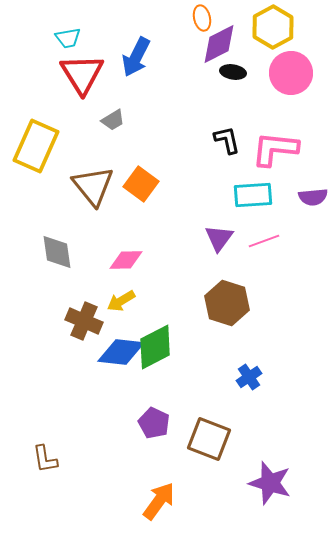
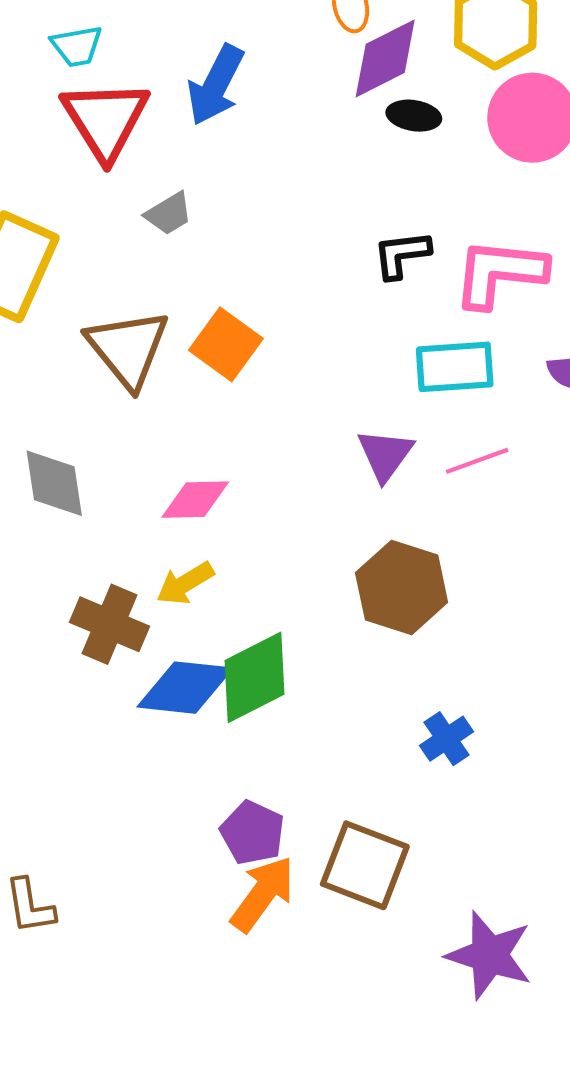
black L-shape: (227, 140) -> (402, 255), turned -84
orange arrow: (159, 501) -> (263, 894), moved

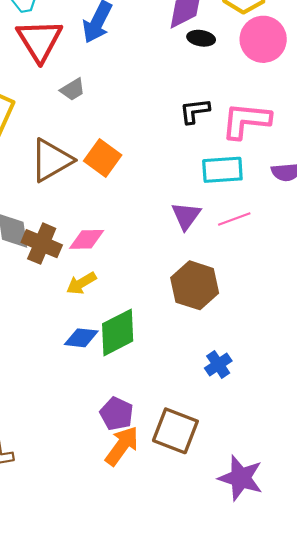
brown triangle: (128, 348) -> (51, 160), turned 39
brown cross: (109, 624) -> (42, 244), moved
blue diamond: (185, 688) -> (81, 338), size x0.7

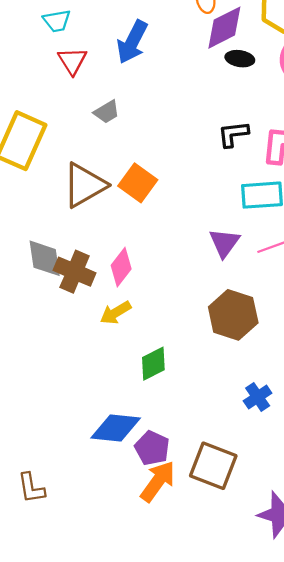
red triangle: (40, 40) -> (72, 61), size x0.6
pink diamond: (87, 239) -> (121, 267), turned -51
green diamond: (118, 332) -> (153, 364), size x0.7
blue diamond: (81, 338) -> (116, 428), moved, size x1.4

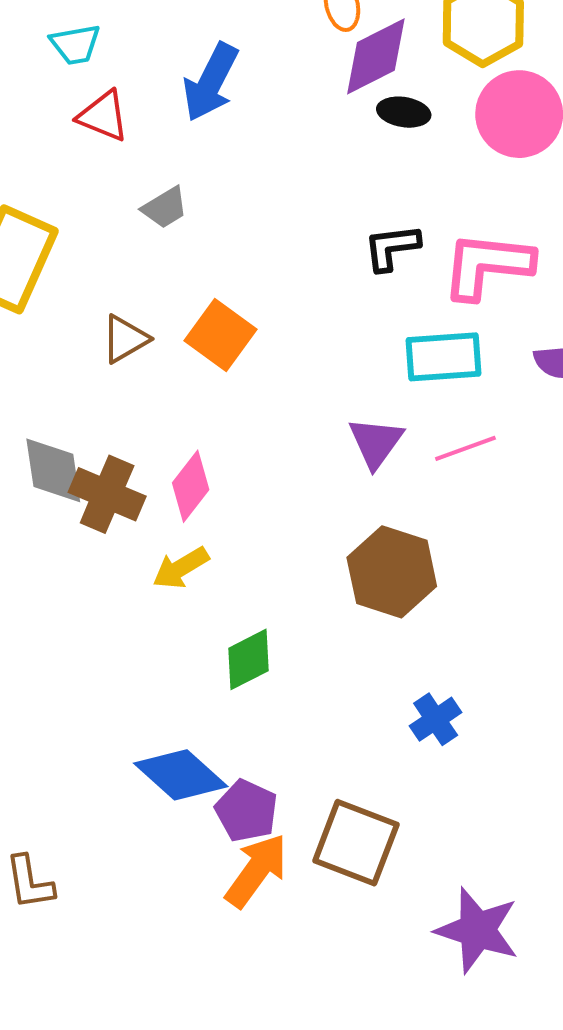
red triangle: (72, 61) -> (103, 116), turned -36
brown triangle: (85, 185) -> (125, 339), size x0.6
blue diamond: (116, 428) -> (181, 775), turned 36

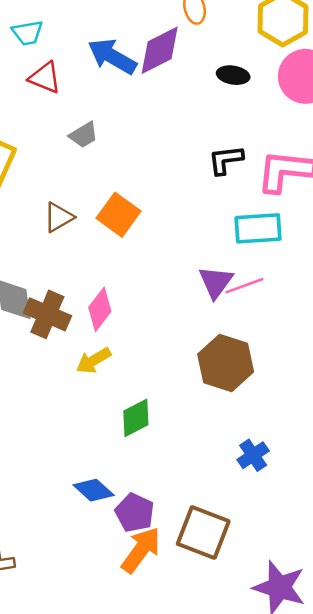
purple diamond: (376, 56) -> (160, 50), moved
blue arrow: (211, 82) -> (112, 56), turned 93
pink line: (465, 448) -> (244, 286), moved
blue diamond: (181, 775) -> (94, 490), size x0.7

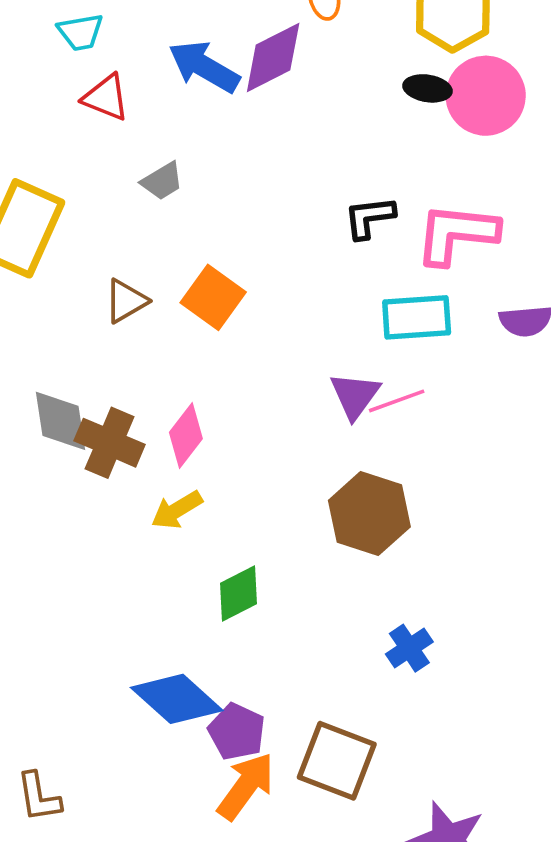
black ellipse: (233, 75) -> (428, 88), moved
blue diamond: (94, 490) -> (177, 699), size x1.5

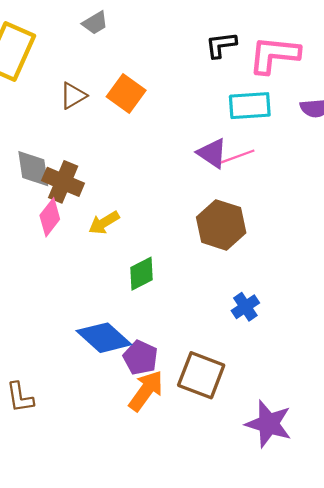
purple triangle: (355, 395) -> (212, 153), turned -32
pink diamond: (186, 435) -> (50, 217), moved

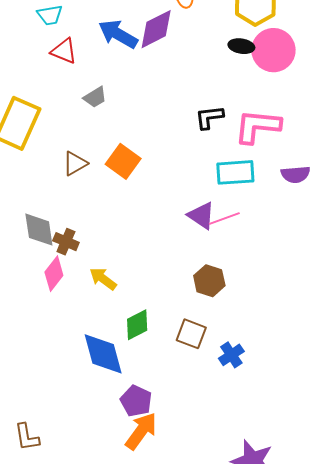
brown cross: (63, 182) -> (66, 242), size x0.7
yellow arrow: (104, 223) -> (103, 279), turned 68
brown hexagon: (221, 225) -> (209, 281), size x0.7
blue diamond: (104, 338) -> (103, 354), moved, turned 33
brown square: (201, 375) -> (191, 334), moved, size x0.7

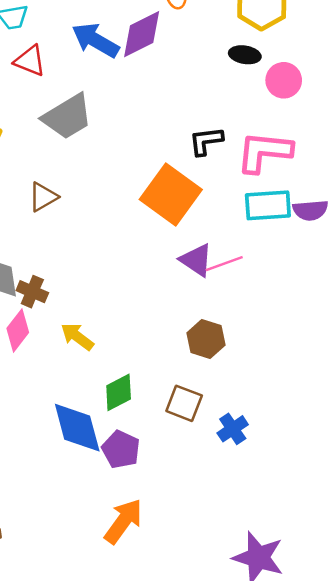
pink circle: (273, 50) -> (284, 80), moved, size x0.7
gray trapezoid: (95, 97) -> (67, 117), size x1.8
orange square: (123, 161) -> (171, 194), moved, size x1.4
cyan rectangle: (235, 172) -> (268, 205), moved
purple pentagon: (136, 401) -> (121, 449), moved

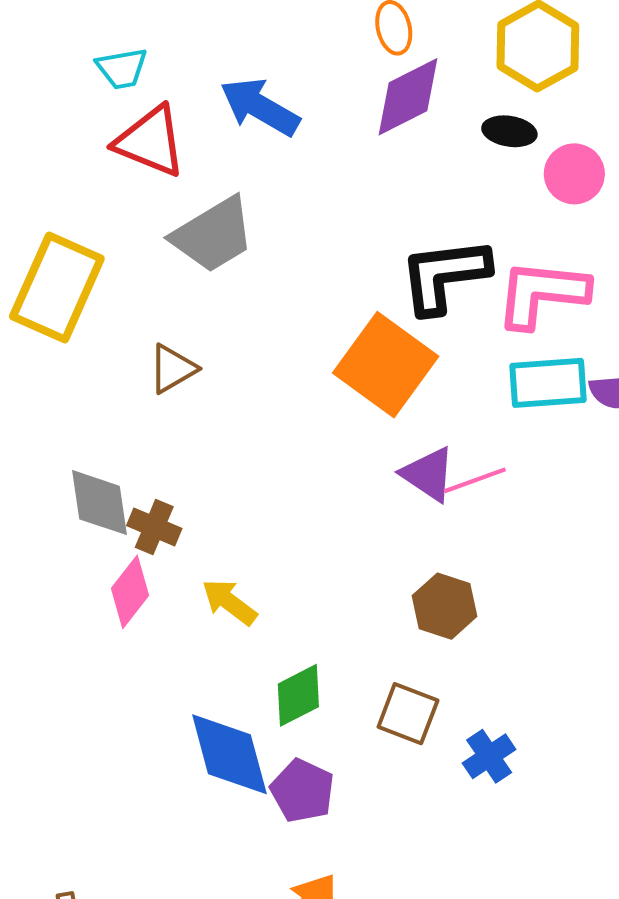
purple diamond: (142, 34) -> (408, 97), moved
red triangle: (30, 61) -> (150, 141), size x1.4
black L-shape: (206, 141) -> (444, 275), size x1.6

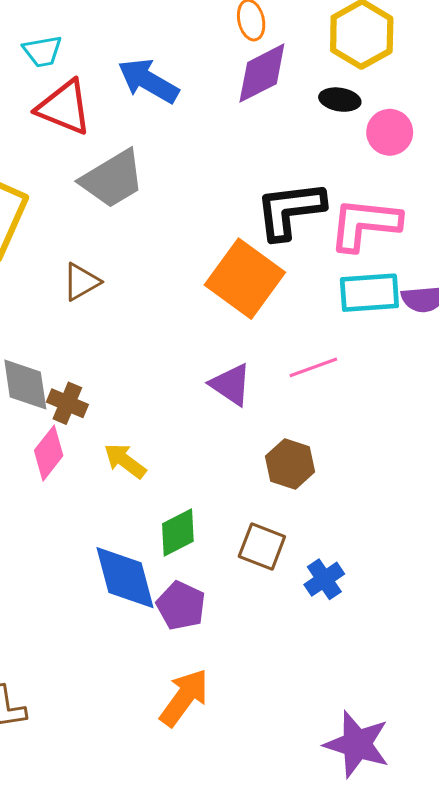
purple triangle: (428, 474) -> (231, 385), moved

